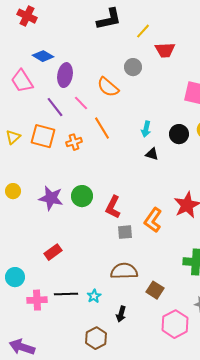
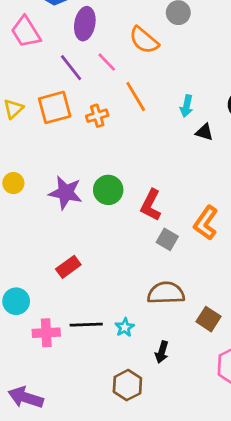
cyan arrow: (146, 129) -> (187, 106), moved
orange square: (43, 136) -> (55, 107), turned -30
gray square: (125, 232) -> (167, 239), turned 35

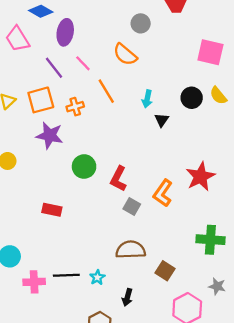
orange semicircle: (144, 40) -> (125, 54), moved
black triangle: (204, 132) -> (162, 120), turned 48
purple star: (66, 193) -> (50, 135), moved
red rectangle: (68, 267) -> (52, 210), moved, turned 48

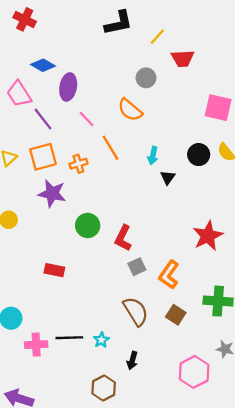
purple line: (54, 68) -> (43, 119), moved
orange L-shape: (163, 193) -> (169, 275), moved
gray square: (132, 206) -> (137, 267), turned 35
brown semicircle: (131, 250) -> (136, 311), turned 60
brown square: (165, 271) -> (176, 315), moved

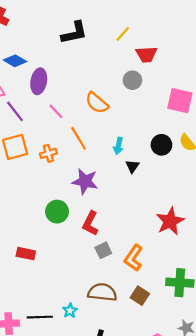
black L-shape: (119, 23) -> (74, 33), moved
gray circle: (146, 78) -> (132, 80), moved
purple star: (52, 193) -> (85, 181), moved
brown semicircle: (136, 311) -> (102, 292), turned -52
cyan star: (101, 340) -> (70, 311), moved

